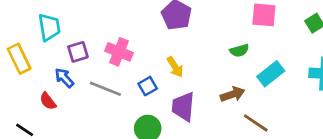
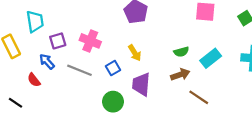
green semicircle: (239, 51) -> (181, 52), moved

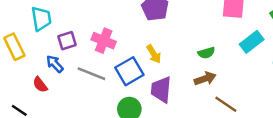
cyan rectangle: (211, 58) -> (252, 42), moved
blue square: (113, 68) -> (129, 71), size x1.6

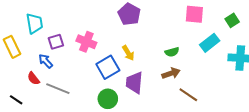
gray line: (91, 74) -> (58, 89), moved

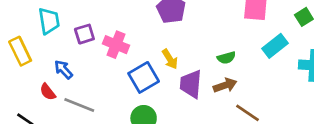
purple square: (56, 42) -> (84, 34), moved
purple trapezoid: (134, 83) -> (191, 84), moved

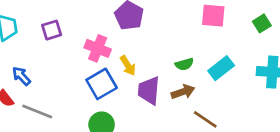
purple square: (84, 34) -> (52, 30), moved
pink cross: (116, 45) -> (98, 48), moved
cyan rectangle: (275, 46) -> (221, 68), moved

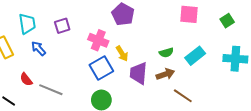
blue arrow: (21, 76) -> (38, 48), moved

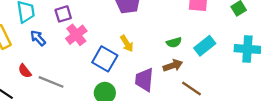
pink cross: (98, 40) -> (76, 35), moved, turned 30
blue square: (101, 68) -> (105, 59), turned -30
purple trapezoid: (138, 73) -> (144, 80), moved

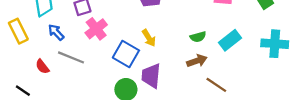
purple trapezoid: (144, 80) -> (151, 76), moved
gray line: (51, 82) -> (71, 57), moved

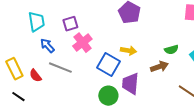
yellow rectangle: (18, 31) -> (14, 69), moved
yellow arrow: (149, 38) -> (128, 51), turned -49
brown arrow: (197, 61) -> (159, 67), moved

